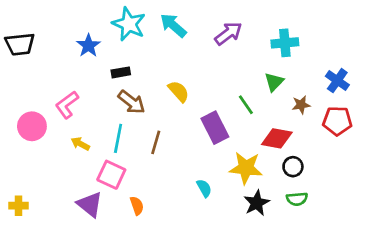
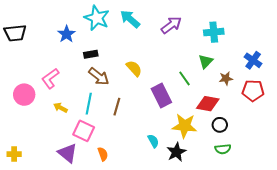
black star: (257, 203) -> (176, 152), moved

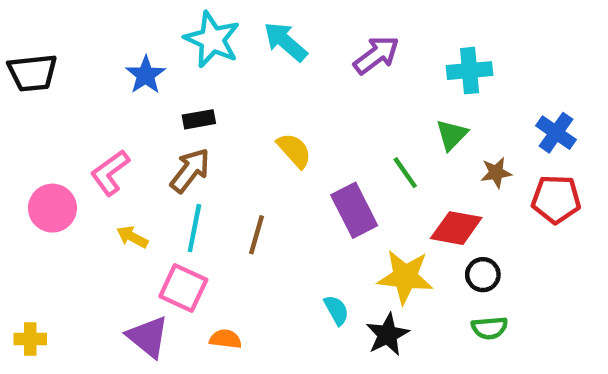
brown arrow: (99, 76) -> (190, 170), moved, turned -90
orange semicircle: (103, 154) -> (225, 339), turned -64

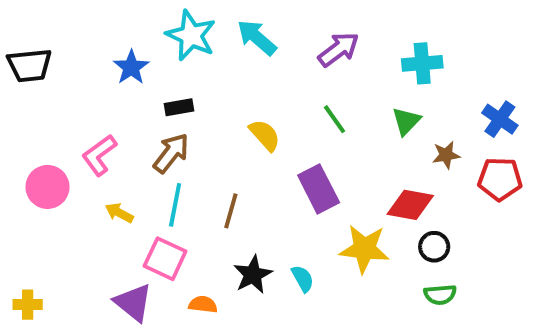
green line: (405, 173) -> (335, 119), moved
black star: (387, 335) -> (253, 275), moved

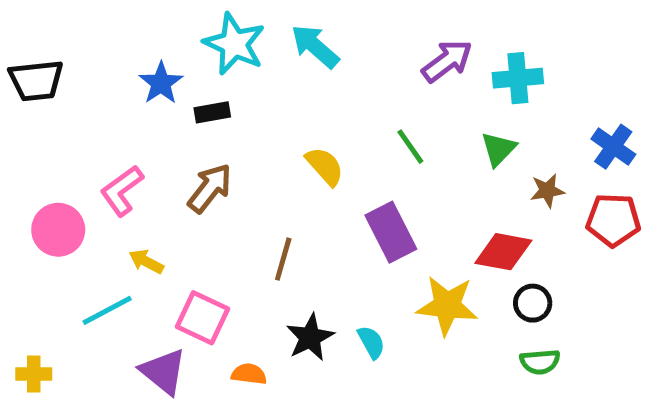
purple arrow: (338, 49) -> (447, 61), moved
black rectangle: (179, 107) -> (212, 112), moved
cyan line: (175, 205) -> (107, 310), moved, turned 51

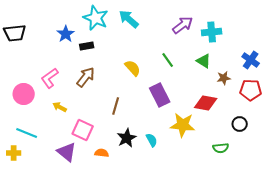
green triangle: (498, 149) -> (204, 61), turned -42
black circle: (533, 303) -> (240, 124), moved
cyan line: (107, 310) -> (27, 133), moved, turned 50

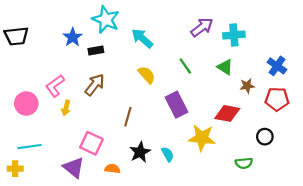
cyan arrow: (129, 19) -> (142, 38), moved
yellow arrow: (60, 107) -> (66, 108), moved, turned -104
cyan line: (27, 133) -> (30, 147), turned -30

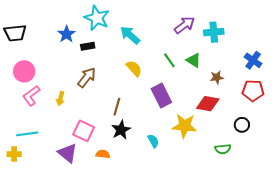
green triangle: (225, 67) -> (194, 60), moved
pink L-shape: (55, 86) -> (31, 96), moved
brown star: (247, 86) -> (217, 77), moved
pink circle: (26, 103) -> (24, 71), moved
black star: (140, 152) -> (121, 130), moved

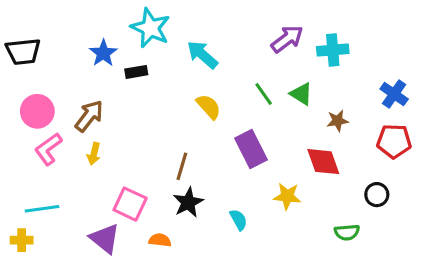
brown arrow: (87, 77) -> (89, 116), moved
red diamond: (208, 104) -> (323, 162), turned 60
yellow star: (184, 126) -> (287, 196), size x0.7

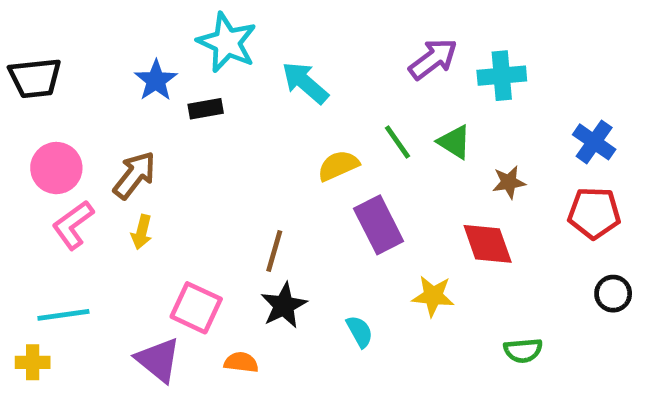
yellow semicircle: (209, 107) -> (338, 166), moved, turned -72
black circle: (377, 195) -> (613, 294), moved

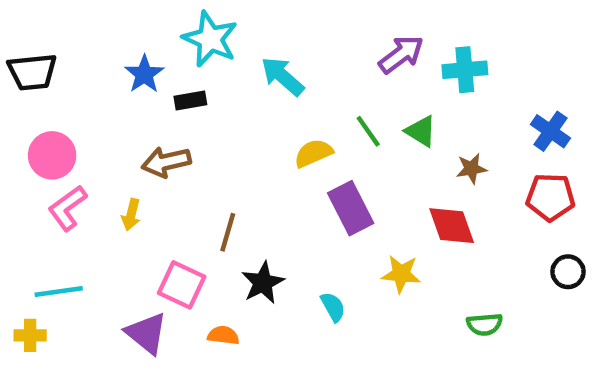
brown arrow: (135, 175) -> (166, 162), moved, turned -141
brown line: (274, 251) -> (228, 232), moved

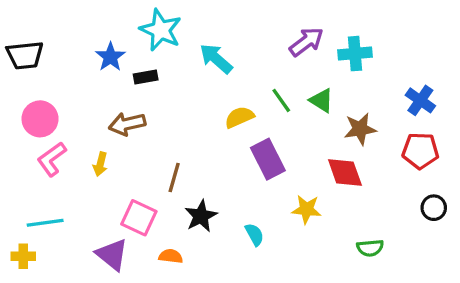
brown star: (471, 169) -> (360, 129), size x1.4

